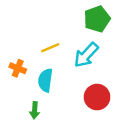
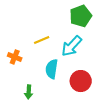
cyan semicircle: (45, 80) -> (52, 69), moved

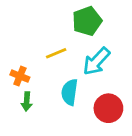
green pentagon: (81, 16) -> (87, 21), moved
green arrow: (29, 92) -> (27, 102), moved

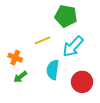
green pentagon: (87, 21) -> (66, 16), turned 30
green arrow: (27, 102) -> (20, 77), turned 48

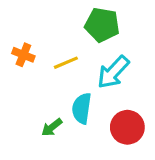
orange cross: (15, 58) -> (23, 55), moved
green arrow: (20, 77) -> (52, 127), moved

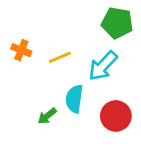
green pentagon: (102, 25) -> (117, 23), moved

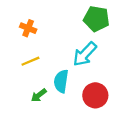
orange cross: (21, 50) -> (28, 28), moved
yellow line: (60, 57) -> (30, 61), moved

